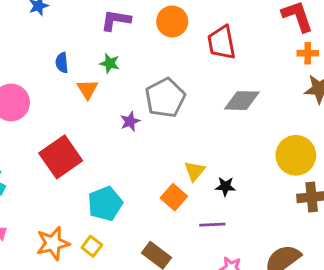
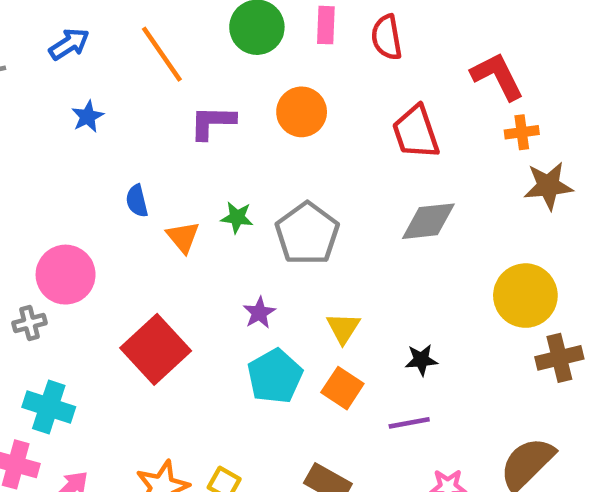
red trapezoid: (221, 42) -> (416, 132), moved
green star: (110, 63) -> (237, 217), moved
purple star: (130, 121) -> (259, 313), moved
yellow triangle: (195, 171) -> (343, 328), moved
cyan pentagon: (105, 204) -> (275, 376), moved

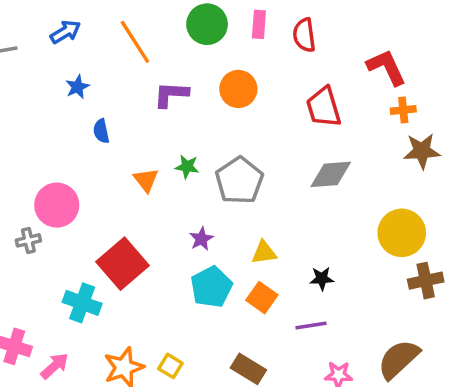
blue semicircle: (137, 201) -> (101, 131), moved
yellow triangle: (343, 328) -> (264, 253), turned 48
cyan cross: (49, 407) -> (82, 303), moved

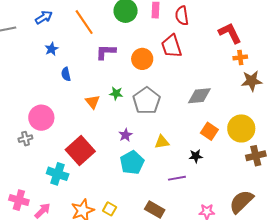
orange circle: (238, 89) -> (142, 59), moved
red trapezoid: (324, 107) -> (172, 46), moved
orange square: (262, 298) -> (209, 131), moved
purple line: (311, 325) -> (177, 178), moved

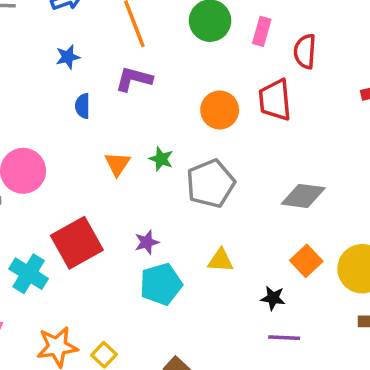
purple L-shape: (106, 52) -> (134, 79), moved
purple star: (125, 135) -> (147, 242), moved
purple line: (177, 178) -> (284, 338), moved

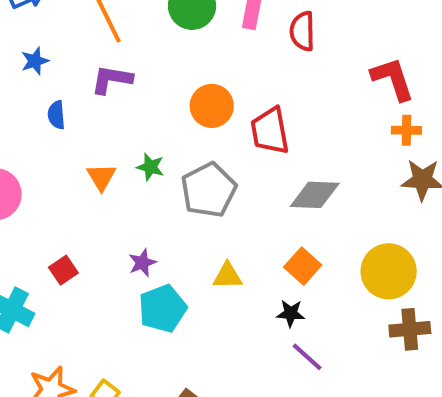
red trapezoid: (275, 100) -> (270, 131), moved
red square: (77, 243) -> (63, 270), size x0.5
orange square: (306, 261) -> (303, 266), moved
purple line: (284, 338) -> (307, 357), turned 44

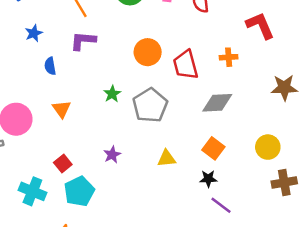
orange cross: (406, 130) -> (229, 57), moved
green star: (150, 167) -> (112, 94), turned 30
orange triangle: (101, 177) -> (62, 109), moved
yellow circle: (389, 271) -> (268, 147), size x0.7
cyan pentagon: (163, 309) -> (79, 191), moved

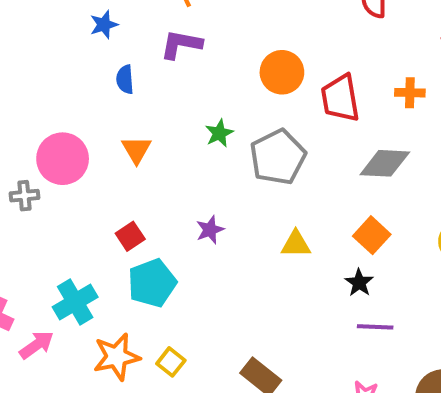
black star: (208, 179) -> (359, 283), turned 30
cyan cross: (32, 191) -> (75, 302), moved, turned 32
purple line: (221, 205) -> (375, 327), turned -40

